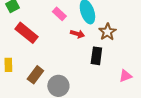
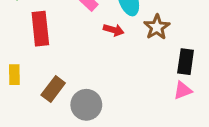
red rectangle: (26, 33) -> (40, 29), turned 45
black rectangle: (96, 56) -> (186, 62), moved

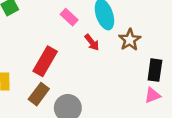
red rectangle: (40, 29) -> (45, 61), moved, turned 36
red arrow: (114, 30) -> (92, 42), turned 36

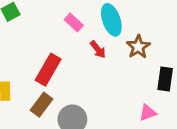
pink triangle: (152, 95) -> (148, 113), moved

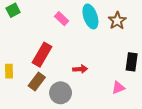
brown star: (138, 47) -> (117, 21), moved
red arrow: (98, 49) -> (80, 69), moved, turned -56

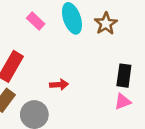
pink triangle: (118, 88) -> (123, 102), moved

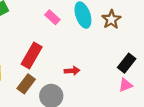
black rectangle: (124, 76) -> (127, 63), turned 30

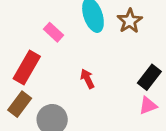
pink rectangle: (52, 17) -> (54, 32), moved
red arrow: (72, 71) -> (87, 79), moved, turned -112

